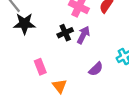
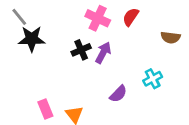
pink rectangle: (40, 67) -> (45, 109), moved

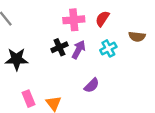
pink cross: (98, 18) -> (74, 20), turned -30
black star: (32, 39) -> (17, 59), moved
cyan cross: (153, 79) -> (108, 48), moved

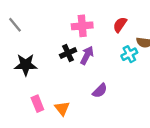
red semicircle: (102, 19) -> (120, 25), moved
cyan cross: (108, 48) -> (129, 54), moved

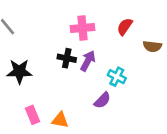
black cross: (68, 53) -> (67, 58), turned 35
cyan cross: (129, 54) -> (117, 77), moved, turned -35
orange triangle: (62, 108) -> (60, 120), turned -42

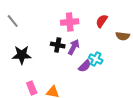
purple semicircle: (102, 100) -> (85, 66), moved

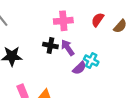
brown semicircle: (123, 36) -> (120, 26), moved, turned -56
purple arrow: (74, 47) -> (68, 48), turned -63

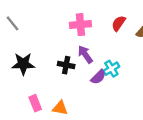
black cross: (50, 45) -> (66, 65), moved
cyan cross: (91, 60) -> (111, 69), turned 32

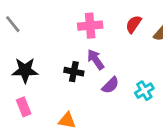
cyan cross: (111, 69) -> (144, 91), moved
pink rectangle: (35, 103) -> (24, 107), moved

